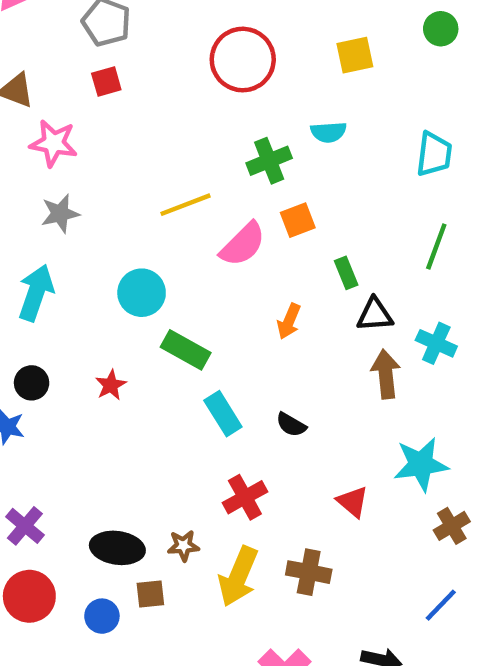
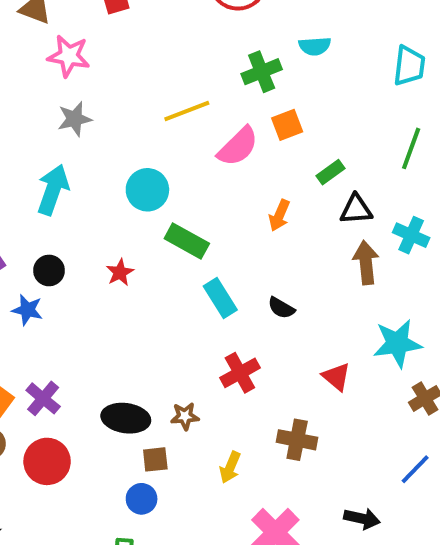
green rectangle: (346, 273) -> (330, 172), turned 76
yellow arrow: (238, 576) -> (230, 467), moved, size x0.6
blue circle: (102, 616) -> (142, 499), moved

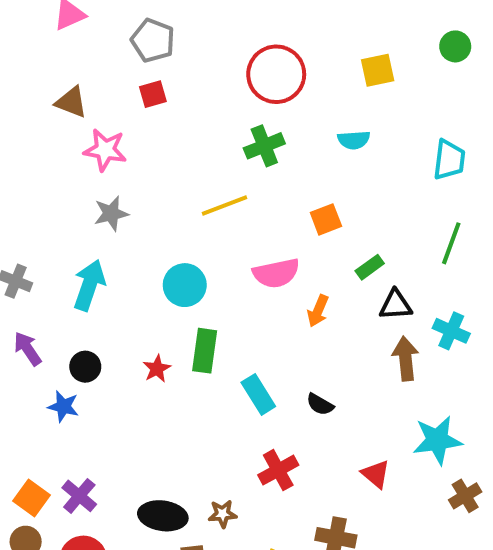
green cross: (262, 72) -> (264, 146), moved
pink semicircle: (238, 146) -> (276, 273), moved, turned 33
green rectangle: (187, 241) -> (205, 351), moved, turned 69

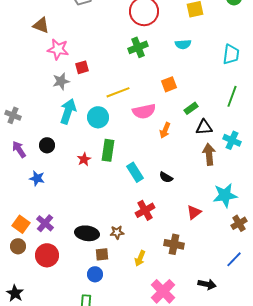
red square: (153, 94) -> (82, 67), moved
yellow line: (225, 206) -> (118, 92), moved
cyan arrow: (89, 285) -> (68, 111), moved
black circle: (85, 367) -> (47, 145), moved
red triangle: (376, 474) -> (194, 212), turned 42

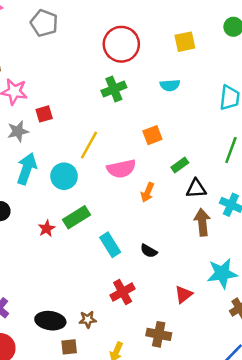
yellow line: (118, 92) -> (89, 145), turned -40
green rectangle: (108, 150) -> (76, 217), turned 50

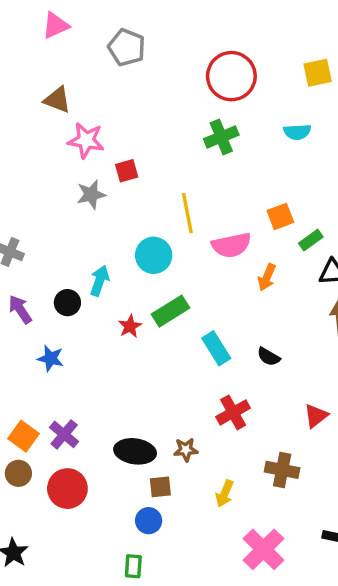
orange square: (152, 135) -> (280, 216), moved
yellow line: (89, 145) -> (187, 213), turned -40
cyan arrow: (27, 169) -> (100, 281), moved, size x0.7

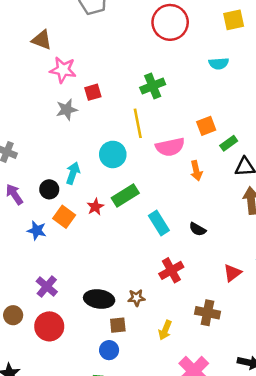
green cross: (221, 137) -> (153, 86), moved
orange arrow: (267, 277) -> (196, 171), turned -36
orange square: (23, 436) -> (64, 217), moved

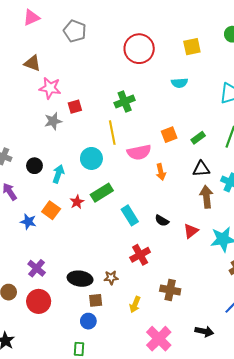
green rectangle: (229, 143) -> (198, 138), moved
black circle: (49, 189) -> (34, 166), moved
red triangle: (232, 273) -> (191, 231), moved

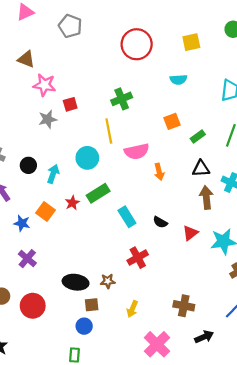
orange square: (169, 135) -> (172, 121), moved
purple cross: (37, 268) -> (27, 259), moved
brown cross: (170, 290) -> (184, 306), moved
black arrow: (204, 331) -> (204, 337), turned -36

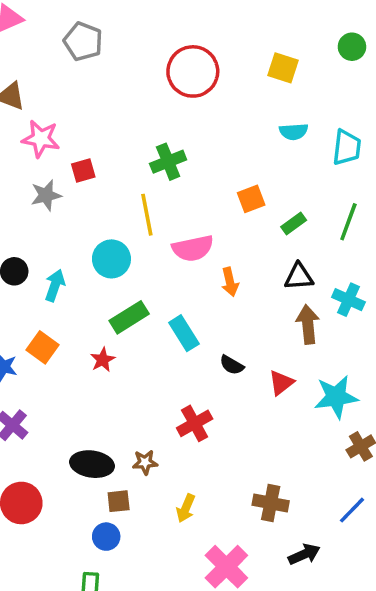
yellow square: (191, 42) -> (283, 68), turned 30
cyan semicircle: (178, 80) -> (294, 132), moved
red star: (72, 203) -> (103, 360), moved
cyan rectangle: (127, 217) -> (184, 333), moved

